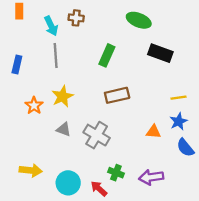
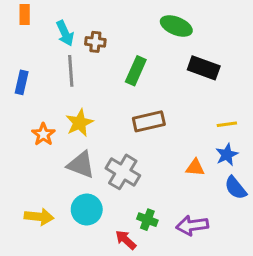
brown cross: (76, 18) -> (95, 42), moved
gray triangle: (64, 129) -> (81, 165), size x1.5
cyan circle: (68, 183) -> (87, 210), moved

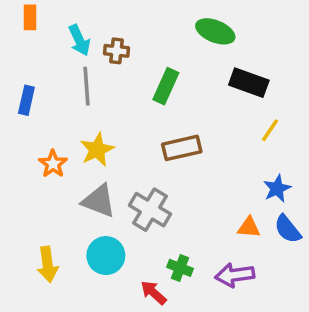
yellow line: (227, 124) -> (270, 130), moved, turned -48
orange triangle: (195, 168) -> (249, 227), moved
yellow arrow: (39, 217) -> (48, 264), turned 76

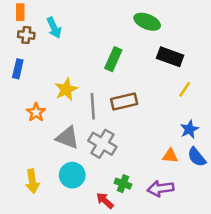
brown cross: (116, 51) -> (26, 35), moved
gray line: (86, 86) -> (93, 106), moved
yellow star: (97, 150) -> (66, 89), moved

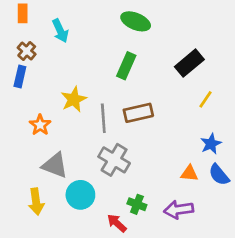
green ellipse: (147, 22) -> (136, 21), moved
brown cross: (26, 35) -> (27, 51), moved, turned 35
black rectangle: (170, 57) -> (189, 63), turned -60
gray triangle: (67, 138) -> (55, 165), moved

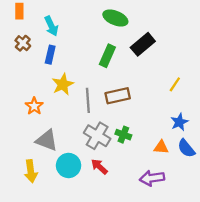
black rectangle: (189, 63) -> (143, 44), moved
blue rectangle: (20, 77) -> (50, 55), moved
green cross: (137, 204) -> (123, 135), moved
red arrow: (117, 223) -> (99, 167), moved

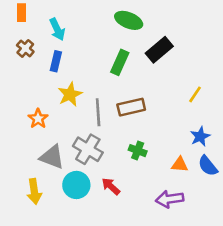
gray cross: (97, 136) -> (88, 149), moved

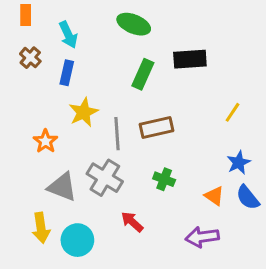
green ellipse: (129, 20) -> (134, 24), moved
black rectangle: (159, 50) -> (190, 59), turned 36
orange triangle: (180, 165) -> (214, 196), turned 30
cyan circle: (76, 185) -> (77, 240), moved

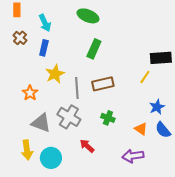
black rectangle: (190, 59) -> (161, 58), moved
yellow line: (233, 112) -> (145, 77), moved

